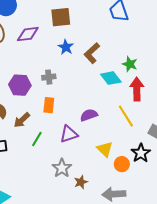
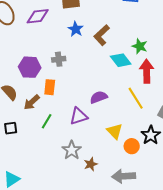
orange rectangle: (49, 105) -> (50, 87), moved

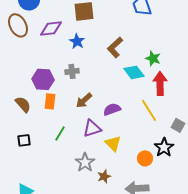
blue star: (76, 29) -> (77, 41), moved
orange rectangle: (50, 87) -> (50, 101), moved
brown arrow: (32, 102) -> (84, 100), moved
yellow triangle: (115, 131) -> (113, 143), moved

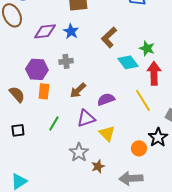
purple diamond: (51, 28) -> (45, 31), moved

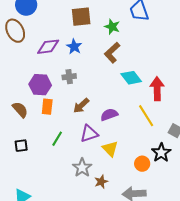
green star: (147, 48) -> (112, 27), moved

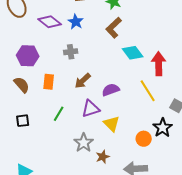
purple diamond: (48, 47) -> (50, 22), turned 45
purple hexagon: (40, 85) -> (28, 56), moved

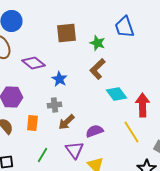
blue star: (76, 22) -> (59, 79), moved
gray cross: (71, 52) -> (54, 105), moved
purple triangle: (91, 109) -> (74, 150), turned -48

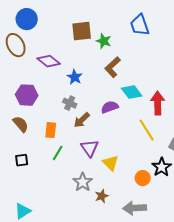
green star: (97, 43) -> (104, 41), moved
gray cross: (54, 105) -> (70, 103), turned 32
orange rectangle: (32, 123) -> (51, 130), moved
purple semicircle: (94, 131) -> (110, 107), moved

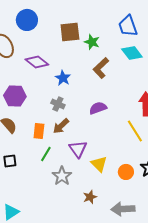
blue circle: (27, 19) -> (27, 20), moved
cyan diamond: (132, 92) -> (132, 53), moved
brown arrow: (82, 120) -> (61, 126), moved
orange circle: (143, 178) -> (126, 172), moved
gray star: (83, 182) -> (62, 176), moved

